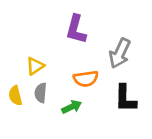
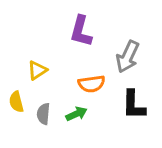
gray semicircle: (41, 93) -> (43, 114), moved

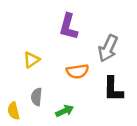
yellow semicircle: (16, 102) -> (14, 111), moved
green arrow: (76, 114) -> (65, 111), moved

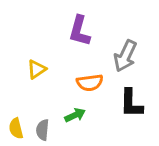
gray semicircle: (37, 97) -> (43, 130), moved
green arrow: (65, 111) -> (75, 115), moved

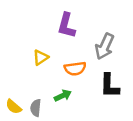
yellow triangle: (37, 69) -> (41, 57), moved
yellow semicircle: (16, 128) -> (14, 107), turned -35

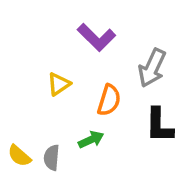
purple L-shape: (66, 25) -> (96, 37), turned -60
orange semicircle: (75, 68) -> (109, 100), turned -65

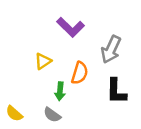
green arrow: (91, 140) -> (60, 91), moved, turned 120
gray semicircle: (52, 158) -> (52, 115), moved, turned -60

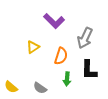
green arrow: (60, 91) -> (67, 79), moved

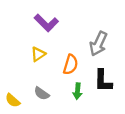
purple L-shape: (54, 21) -> (46, 23), moved
gray semicircle: (40, 88) -> (42, 93), moved

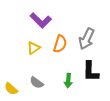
orange semicircle: (71, 65) -> (60, 44), moved

